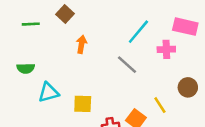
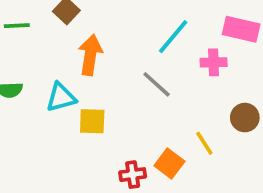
orange arrow: (81, 44) -> (90, 55), size x1.5
cyan triangle: (49, 92) -> (61, 97), moved
yellow square: (83, 104) -> (92, 121), moved

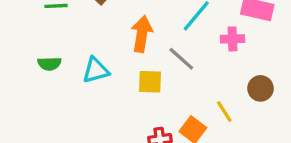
orange arrow: (90, 55) -> (142, 34), moved
yellow square: (92, 121) -> (150, 82), moved

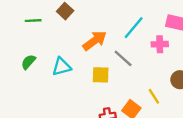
orange arrow: (142, 34) -> (95, 41), turned 45
green semicircle: (49, 64) -> (28, 62), turned 133

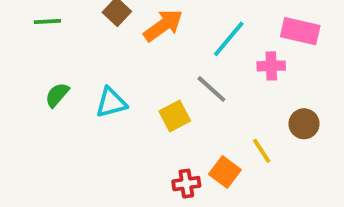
green line: (33, 21) -> (47, 22), moved
orange arrow: (95, 41) -> (163, 25), moved
yellow square: (101, 75) -> (175, 116), turned -30

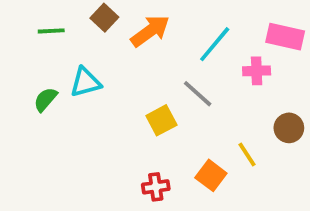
green line: (47, 22) -> (51, 31), moved
cyan triangle: (111, 103) -> (85, 82), moved
red cross: (186, 184) -> (156, 187), moved

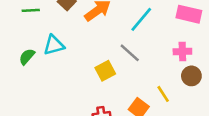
pink cross: (257, 71) -> (182, 52), moved

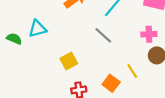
green semicircle: (27, 57) -> (14, 39), turned 72
yellow square: (105, 71) -> (69, 61), moved

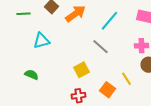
green semicircle: (14, 39) -> (32, 75), moved
yellow square: (69, 61) -> (82, 70), moved

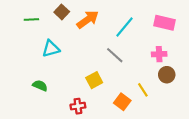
red cross: (78, 96) -> (78, 106), moved

